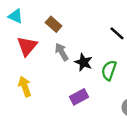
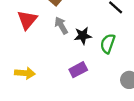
black star: (84, 62) -> (83, 36), turned -30
yellow arrow: (25, 87) -> (25, 73), moved, turned 114

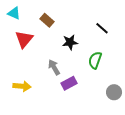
gray arrow: (61, 25) -> (54, 67), moved
black star: (83, 36) -> (70, 42), moved

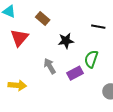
black line: (102, 28) -> (98, 27), turned -32
purple rectangle: (69, 83) -> (75, 73), moved

